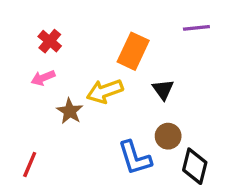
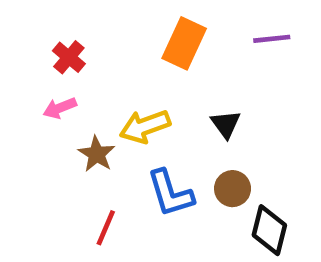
orange rectangle: (133, 51) -> (184, 43), moved
blue L-shape: (135, 158) -> (170, 193), moved
red line: (30, 165) -> (106, 228), moved

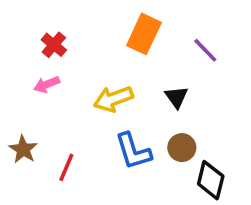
purple line: (272, 39) -> (205, 50), moved, turned 52
brown star: (97, 154) -> (23, 149), moved
red line: (106, 228) -> (66, 167), moved

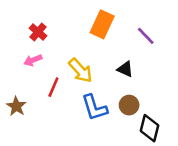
black triangle: (176, 97) -> (125, 69), turned -30
yellow arrow: (113, 99) -> (80, 70), turned -112
red line: (66, 167) -> (53, 87), moved

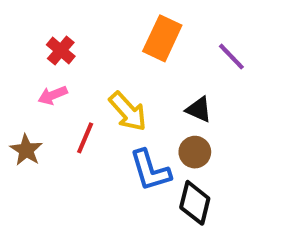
brown circle: (129, 105) -> (195, 152), moved
brown star: (16, 106) -> (26, 150), moved
black diamond: (150, 128) -> (195, 203), moved

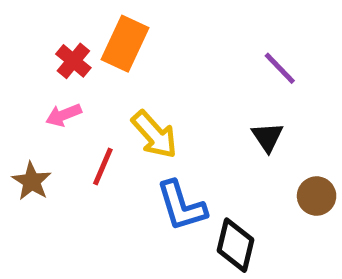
orange rectangle: (162, 38) -> (125, 44), moved
black triangle: (199, 109) -> (267, 137), moved, turned 32
brown circle: (195, 152) -> (317, 196), moved

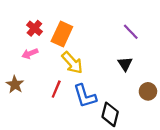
orange rectangle: (125, 44) -> (62, 34), moved
red line: (103, 167) -> (56, 89), moved

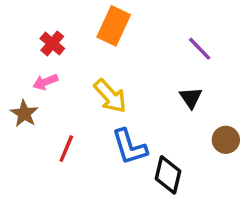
orange rectangle: (62, 34) -> (114, 26), moved
brown star: (15, 84) -> (24, 114), moved
red line: (56, 89) -> (66, 149), moved

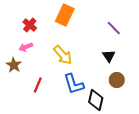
brown circle: (226, 140) -> (117, 80), moved

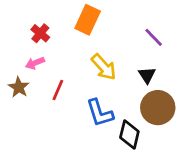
yellow arrow: (63, 55) -> (104, 67), moved
brown circle: (117, 80) -> (158, 108), size x1.6
red line: (38, 85) -> (58, 90), moved

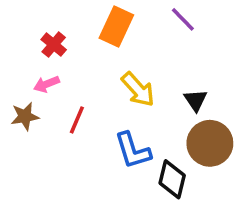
purple line: (154, 37) -> (183, 19), moved
brown star: (19, 87) -> (25, 116), turned 30

